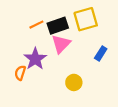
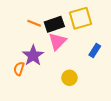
orange line: (36, 25) -> (34, 23), turned 48

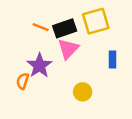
blue rectangle: (95, 50) -> (113, 60), turned -32

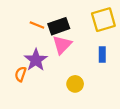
yellow square: (96, 21) -> (103, 20), moved

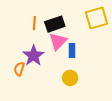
orange line: (37, 25) -> (34, 23), turned 72
blue rectangle: (102, 54) -> (72, 50), moved

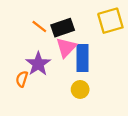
orange line: (34, 23) -> (39, 27), turned -56
blue rectangle: (72, 50) -> (82, 58), size x1.6

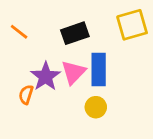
orange line: (39, 27) -> (19, 32), moved
pink triangle: (66, 48) -> (73, 72), moved

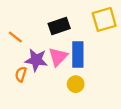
orange line: (19, 32) -> (15, 37), moved
purple star: (46, 76) -> (36, 60), turned -30

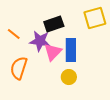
purple star: (36, 60) -> (40, 41), moved
orange semicircle: (21, 74) -> (19, 68), size x1.6

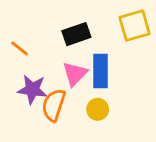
purple star: (40, 41) -> (32, 89), moved
orange semicircle: (19, 68) -> (54, 105), moved

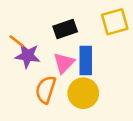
purple star: (32, 89) -> (28, 56), moved
yellow circle: (98, 109) -> (83, 93), size x1.6

